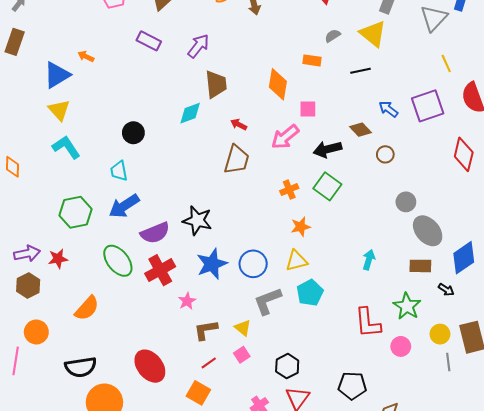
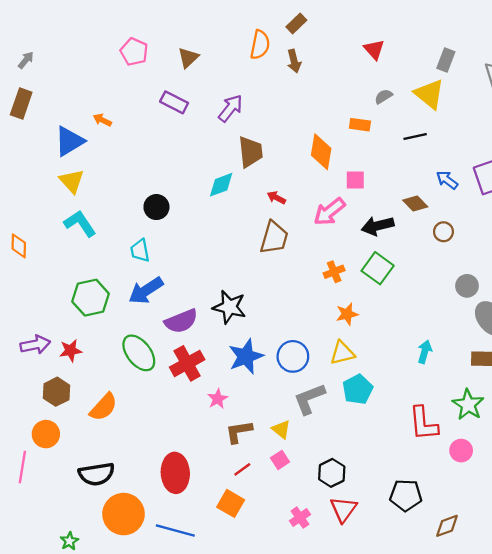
brown hexagon: (28, 286) -> (56, 392), moved
red ellipse: (150, 366) -> (175, 473), turned 36

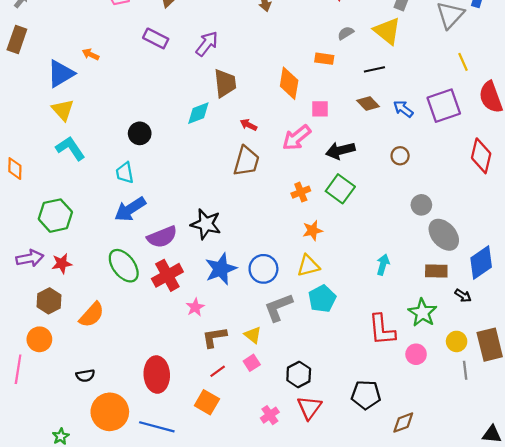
brown diamond: (415, 204) -> (368, 103), moved
green hexagon: (91, 298) -> (55, 216), moved
black semicircle: (96, 474) -> (85, 376), size x0.6

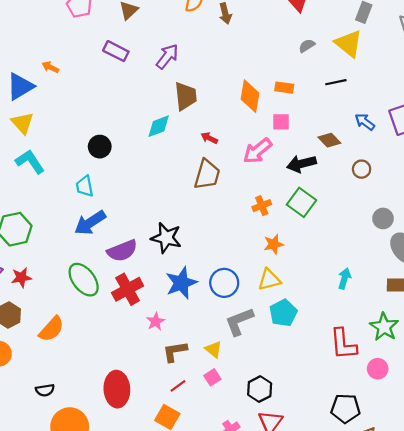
orange rectangle: (324, 59) -> (284, 88), moved
brown diamond: (368, 103) -> (329, 140), moved
black pentagon: (366, 395) -> (345, 408), moved

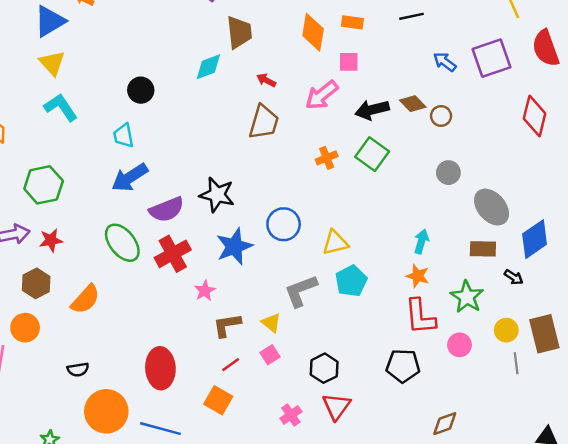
brown diamond: (329, 140) -> (413, 104), moved
gray circle: (383, 218) -> (448, 173), moved
orange star: (274, 244) -> (418, 276), moved, turned 30
blue circle: (224, 283) -> (284, 224), moved
black pentagon: (345, 408) -> (403, 366), moved

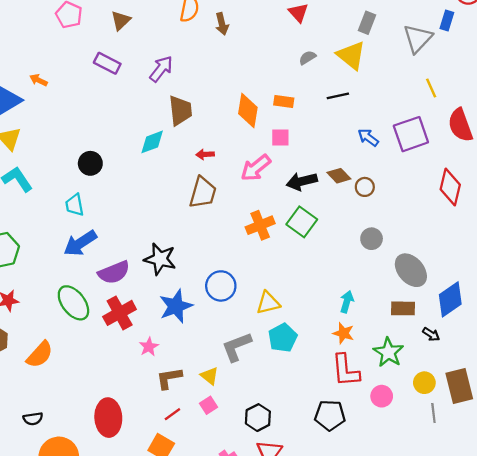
red arrow: (266, 80) -> (205, 154), turned -30
orange cross: (327, 158) -> (260, 225), size x1.4

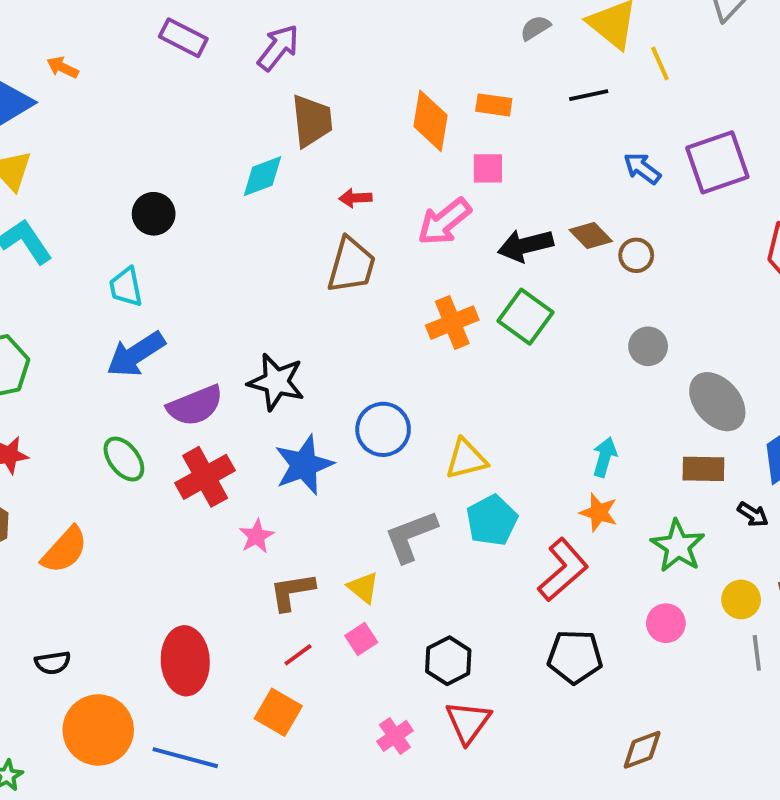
yellow line: (431, 88) -> (660, 63), moved
green ellipse: (73, 303) -> (124, 459), size x0.7
red L-shape: (346, 370) -> (563, 570), moved, turned -126

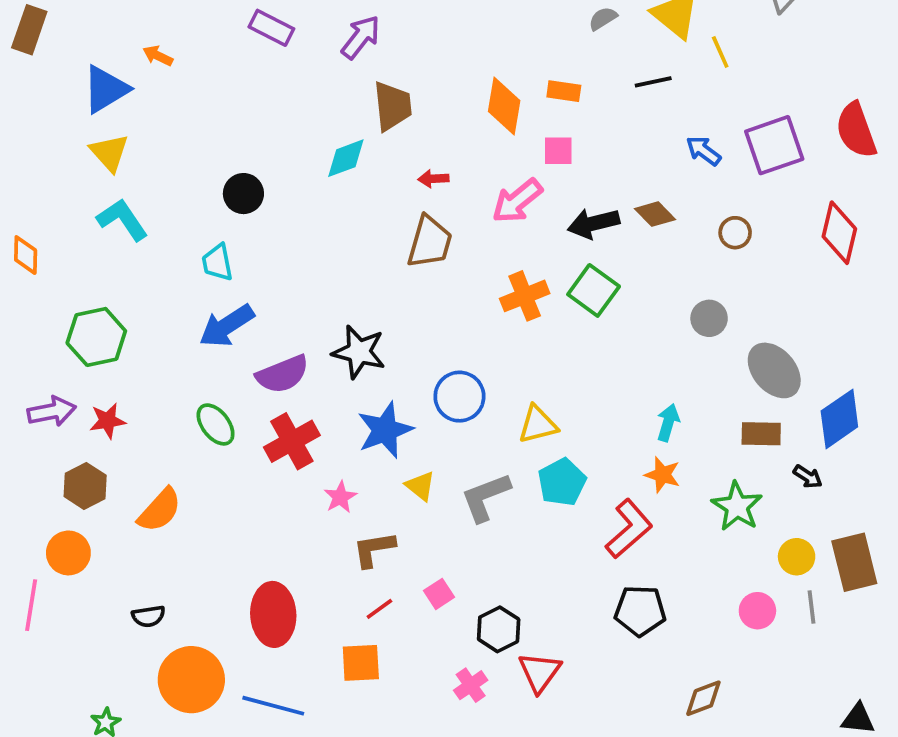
brown circle: (636, 255) -> (735, 233), moved
yellow triangle: (363, 588) -> (420, 486), moved
pink circle: (666, 623) -> (757, 611), moved
black hexagon: (448, 661) -> (499, 629), moved
orange square: (278, 712) -> (361, 663), turned -33

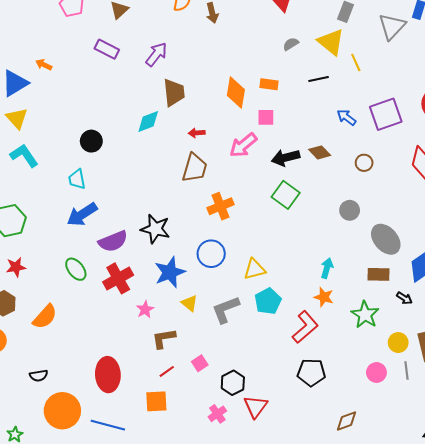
orange cross: (525, 296) -> (220, 206), moved

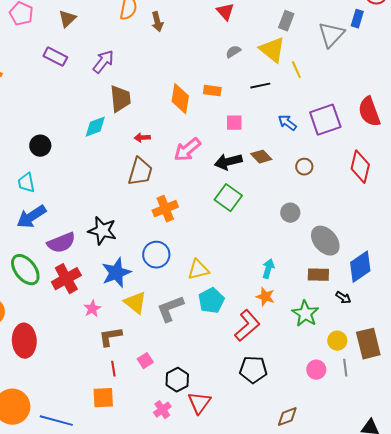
pink square: (266, 117) -> (234, 123), moved
green ellipse: (76, 269) -> (25, 270), size x1.4
yellow triangle: (189, 303) -> (135, 303), size x1.4
red line: (167, 371) -> (113, 369), turned -63
red ellipse: (108, 375) -> (24, 341), moved

